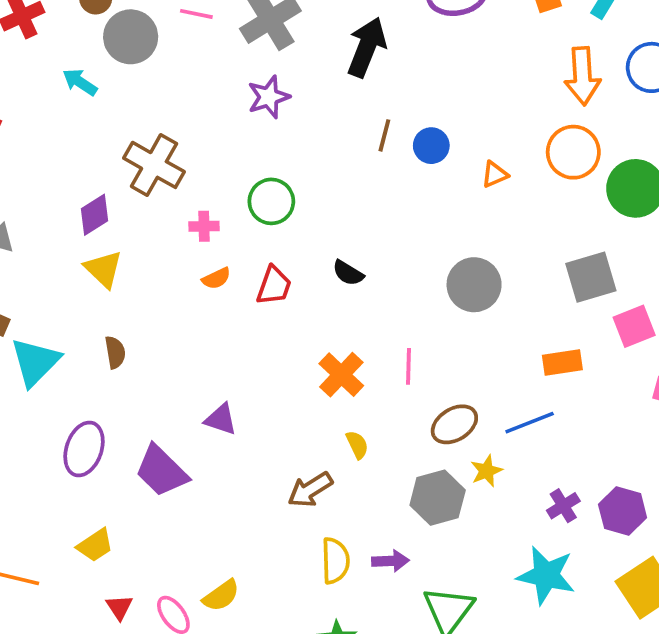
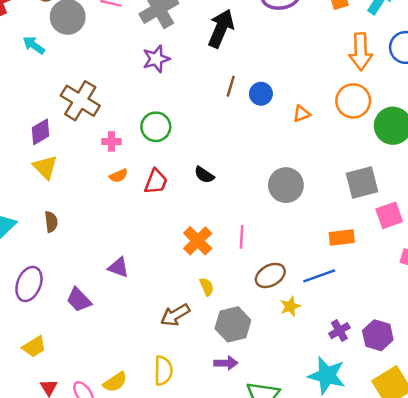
purple trapezoid: (161, 471) -> (79, 300), size x0.7
gray hexagon: (438, 498) -> (233, 324), moved
yellow semicircle: (335, 561) -> (163, 371), moved

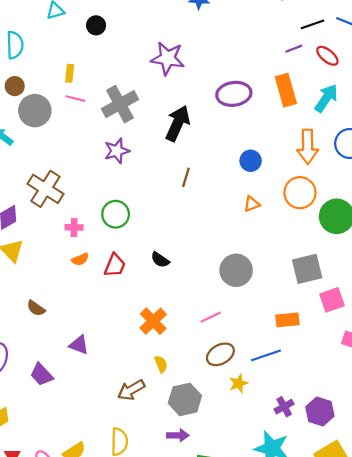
blue circle: (261, 94) -> (251, 161), moved
brown semicircle: (51, 222) -> (36, 308), moved, turned 132
pink line: (242, 237) -> (211, 317), moved, turned 60

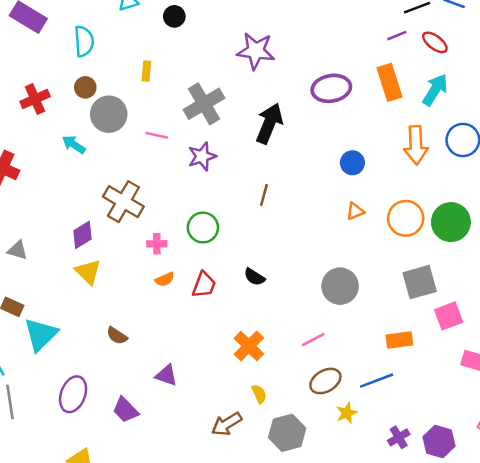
pink line: (75, 99) -> (157, 135), moved
brown line: (186, 177) -> (264, 195), moved
orange circle: (300, 193) -> (406, 218), moved

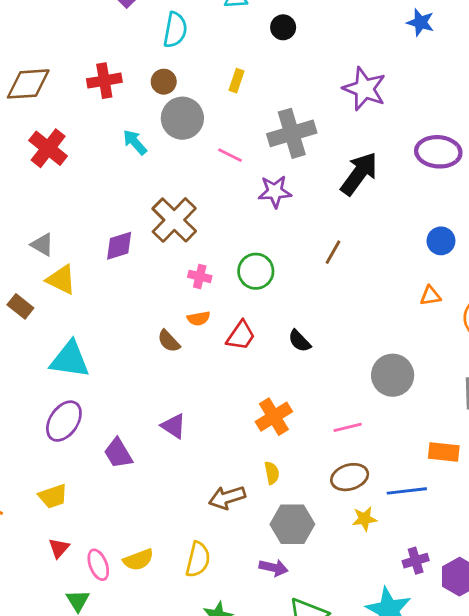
yellow triangle: (88, 272) -> (61, 280), moved, turned -32
cyan triangle: (41, 334) -> (70, 360), moved, turned 39
brown semicircle: (117, 336) -> (169, 341), moved

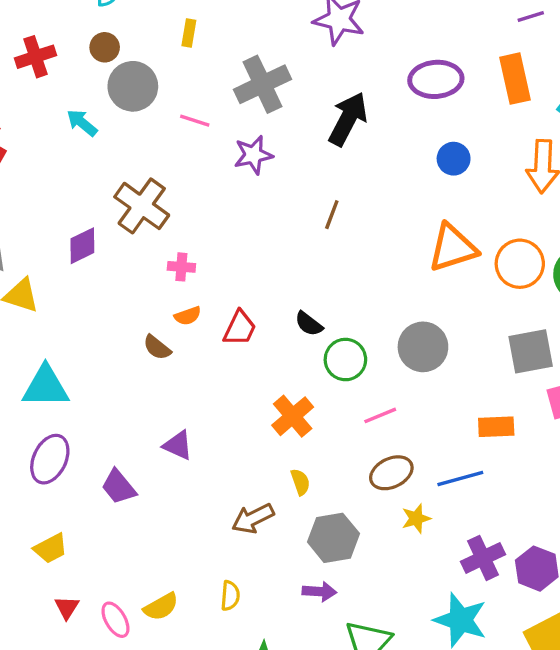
blue circle: (441, 241) -> (454, 159), moved
green circle: (256, 271) -> (345, 360), moved
orange triangle: (430, 296) -> (453, 248), size x2.0
yellow semicircle: (198, 559) -> (230, 596), size x0.7
purple cross: (416, 561) -> (483, 558), size x1.4

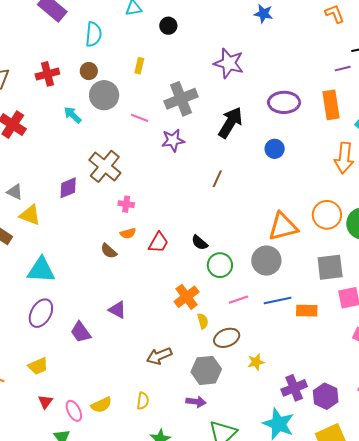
blue circle: (454, 159) -> (275, 149), moved
orange triangle: (453, 248) -> (283, 227), moved
brown ellipse: (391, 473) -> (227, 338), moved
blue line: (460, 479) -> (278, 300), moved
yellow semicircle: (300, 482) -> (203, 321), moved

